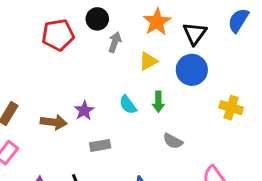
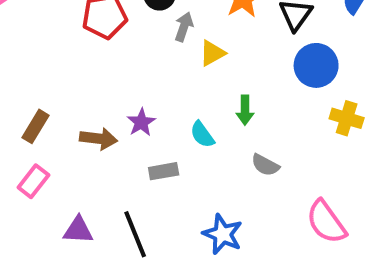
yellow triangle: (148, 61) -> (212, 53), moved
blue circle: (192, 70) -> (316, 65), moved
cyan semicircle: (128, 105) -> (202, 135), moved

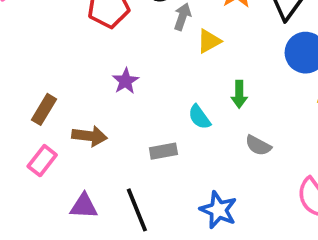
purple star: (141, 122) -> (126, 81), moved
brown arrow: (98, 139) -> (90, 136), moved

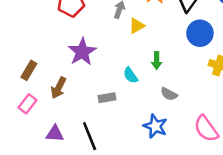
purple star: (126, 81) -> (82, 52), size x1.6
brown arrow: (90, 136) -> (59, 88), turned 110
blue star: (218, 210) -> (155, 126), moved

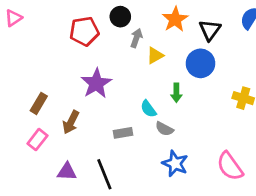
blue circle: (200, 33) -> (200, 63), moved
gray semicircle: (169, 94) -> (164, 129), moved

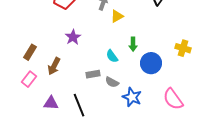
blue circle: (200, 63) -> (151, 63), moved
purple star: (96, 83) -> (73, 37), size x0.7
gray semicircle: (164, 129) -> (112, 82), moved

